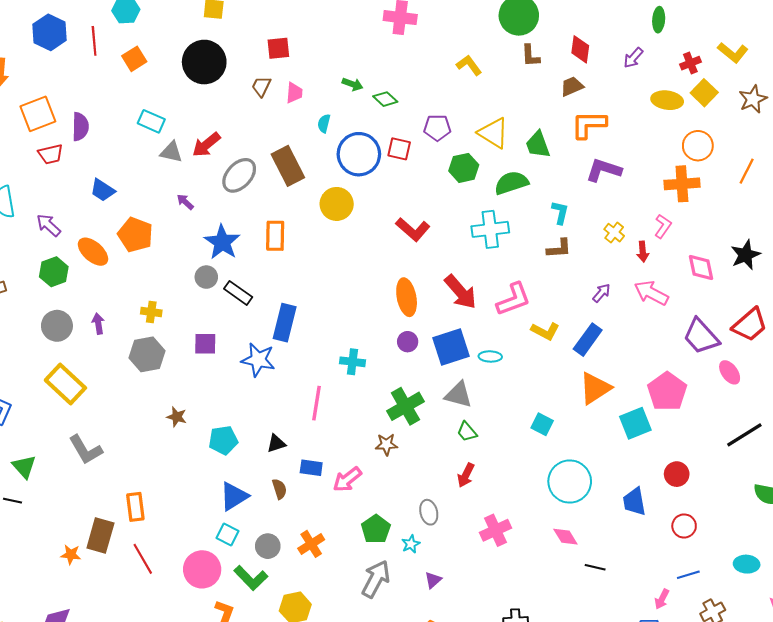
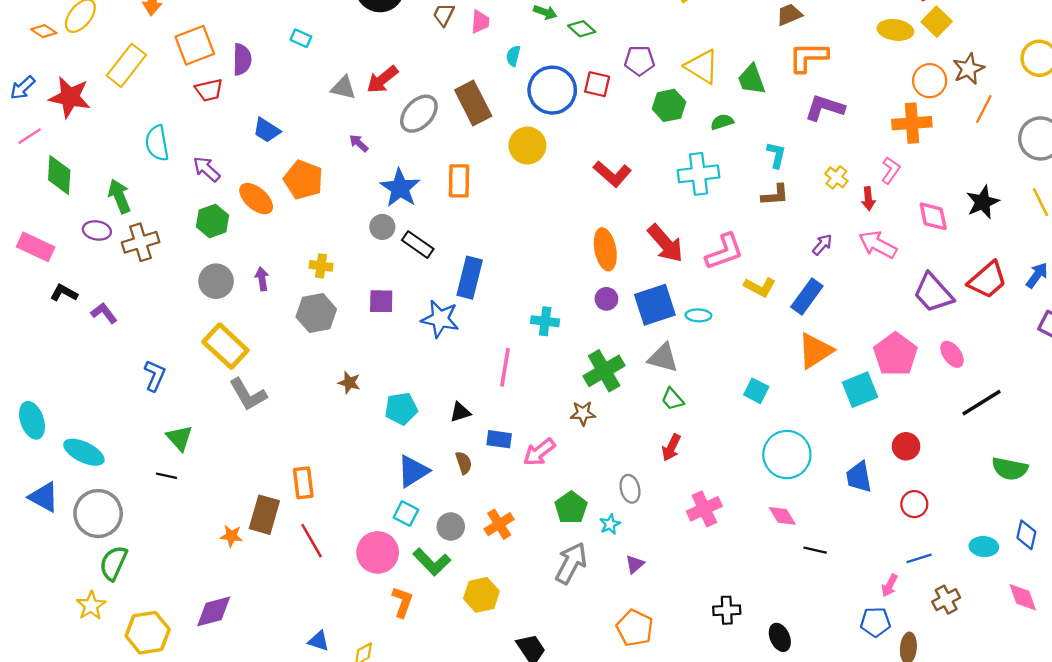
brown star: (753, 99) -> (969, 69), moved
cyan rectangle: (151, 121) -> (301, 38), moved, size x0.7
green semicircle: (511, 183) -> (722, 122), size x0.6
pink ellipse: (730, 372) -> (952, 354), moved
gray L-shape: (86, 450) -> (248, 394), moved

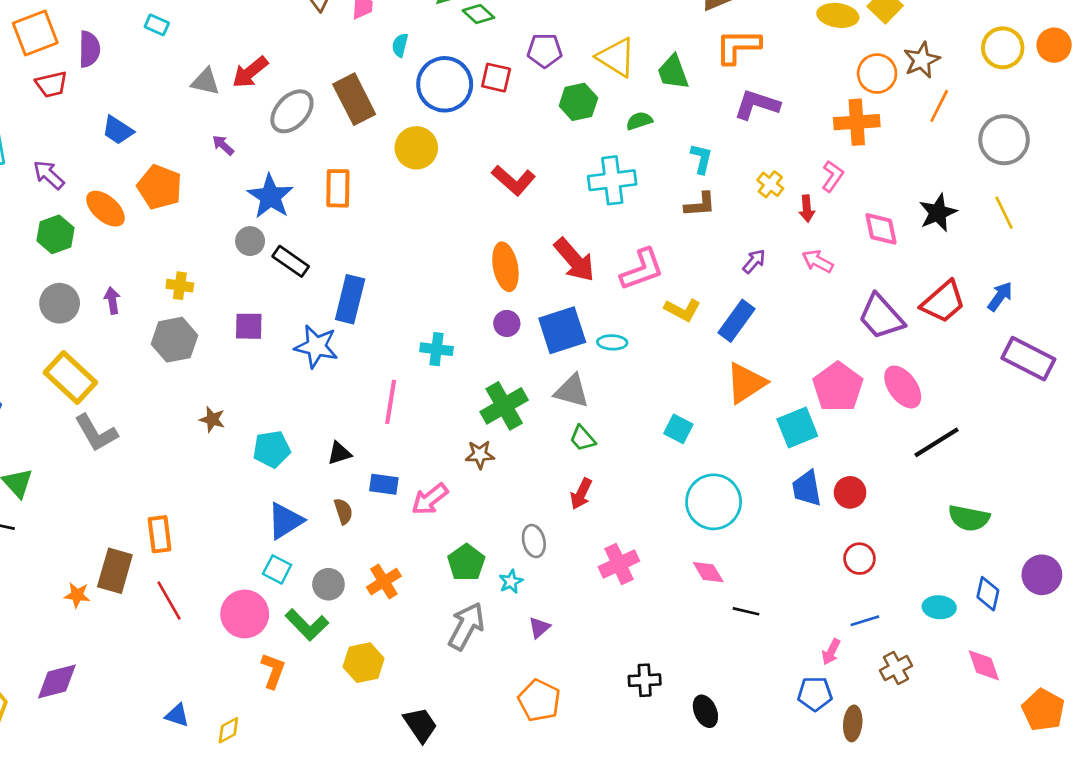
pink arrow: (878, 245) -> (818, 261), size x0.7
pink ellipse: (952, 354) -> (903, 387), size x1.4
blue trapezoid: (859, 477) -> (807, 488), moved

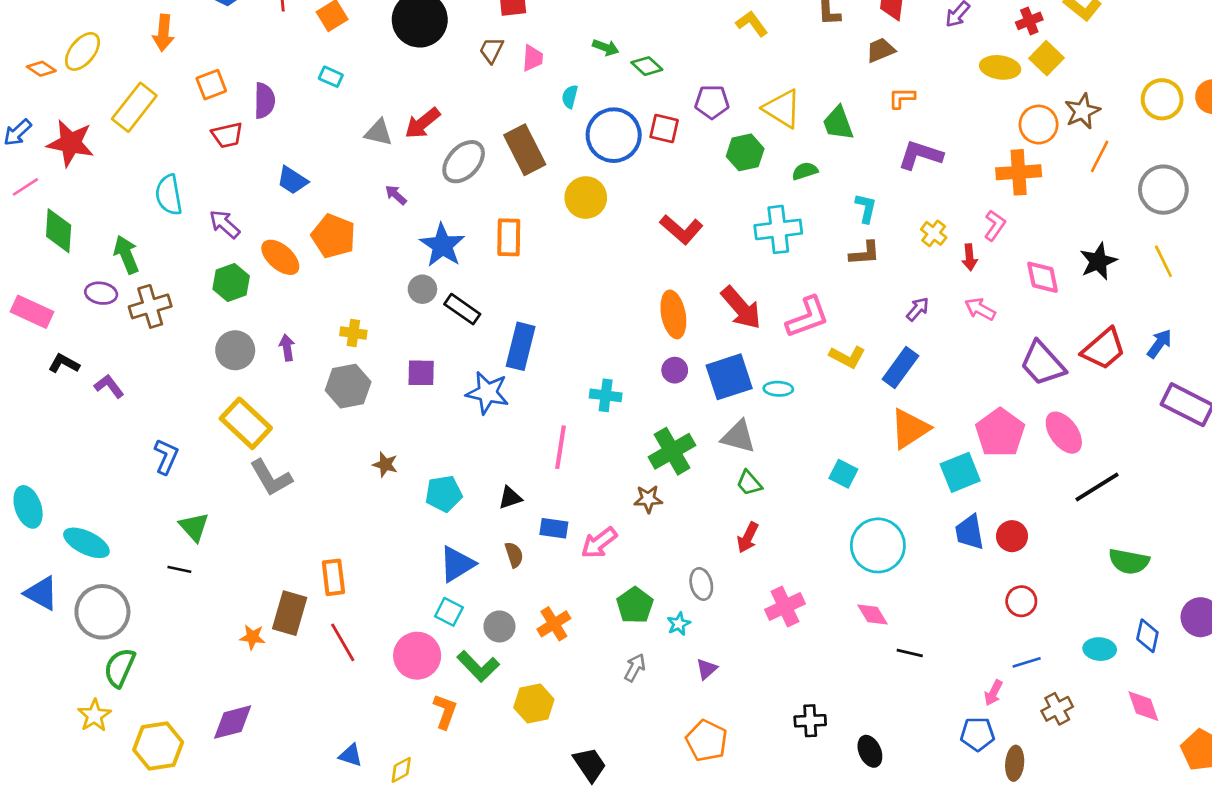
orange square: (35, 33) -> (211, 85), size x0.7
orange L-shape: (738, 46) -> (902, 98), size x0.6
gray arrow: (466, 626) -> (635, 668), size x0.6

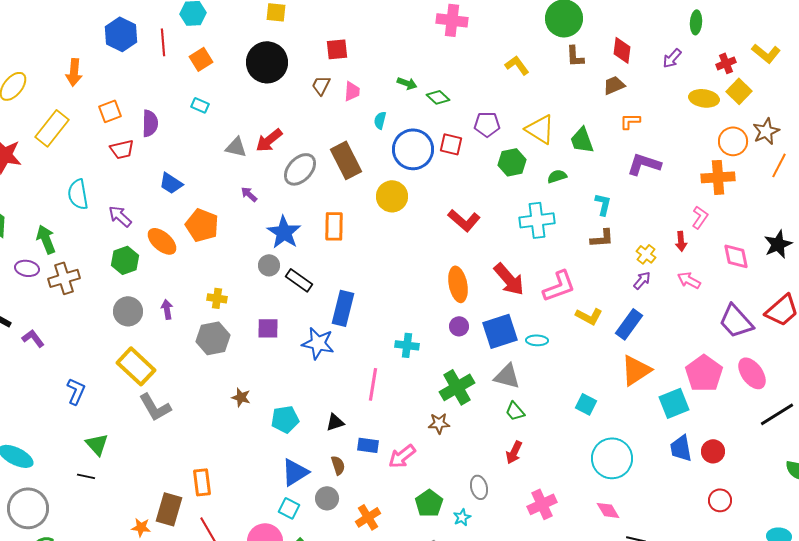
yellow cross: (934, 233) -> (646, 254), moved
gray circle: (499, 626) -> (327, 498), moved

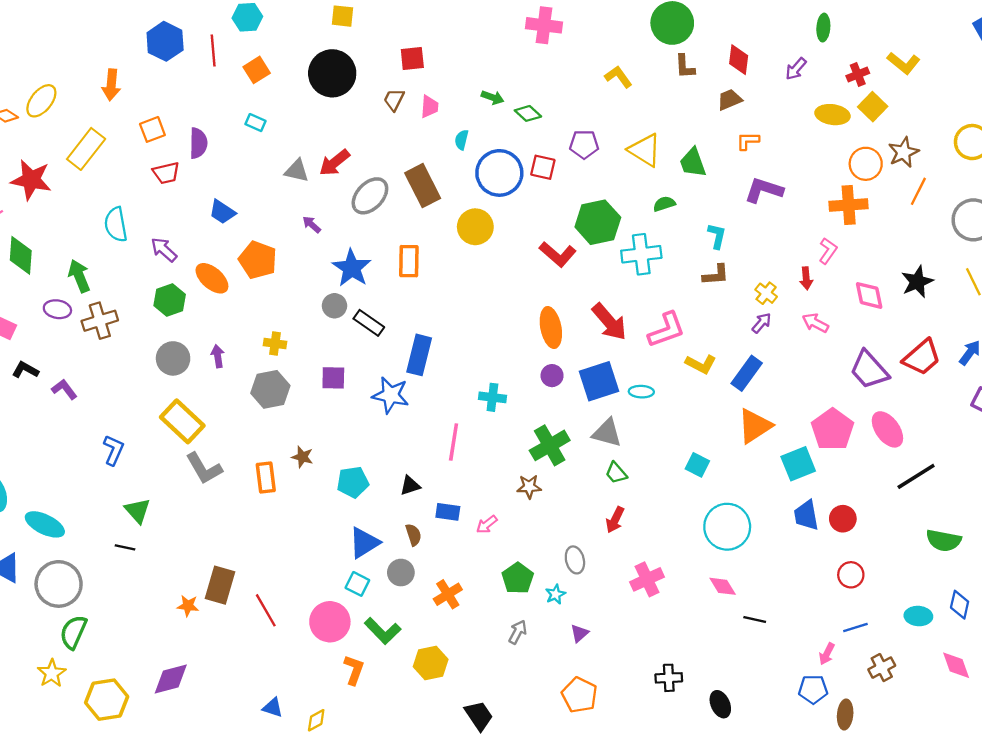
green hexagon: (512, 162) -> (598, 222), moved, size x1.4
pink arrow: (402, 456) -> (487, 524), size x0.7
orange rectangle: (202, 482) -> (266, 477), moved

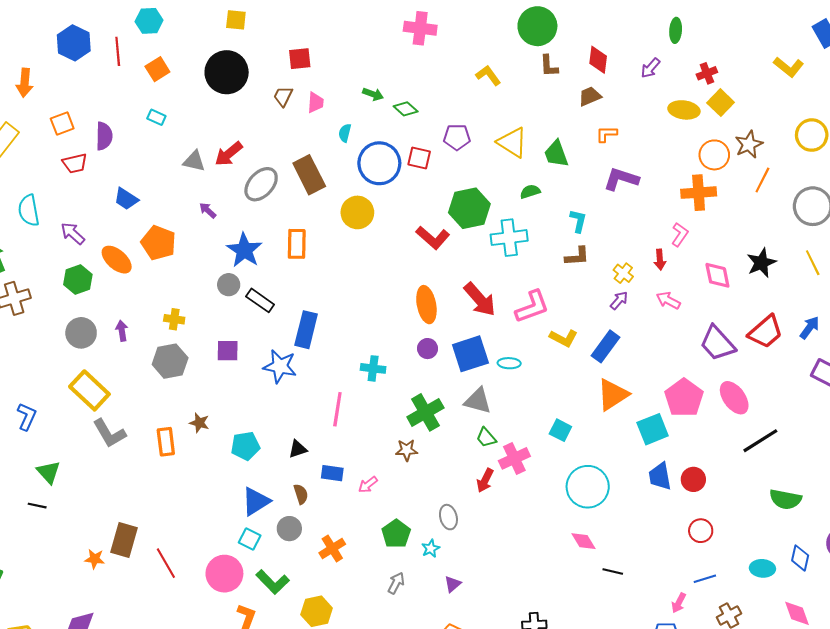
yellow L-shape: (903, 63) -> (789, 67), moved
pink cross: (647, 579) -> (514, 458), moved

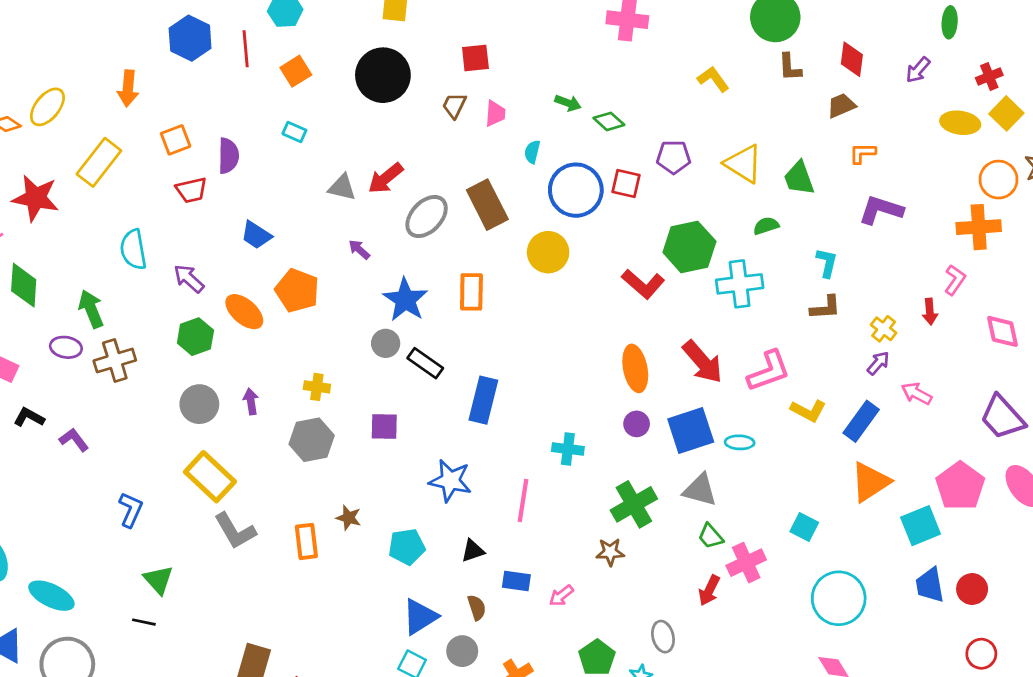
pink arrow: (668, 300) -> (917, 394), moved
blue star: (280, 366) -> (450, 481), moved

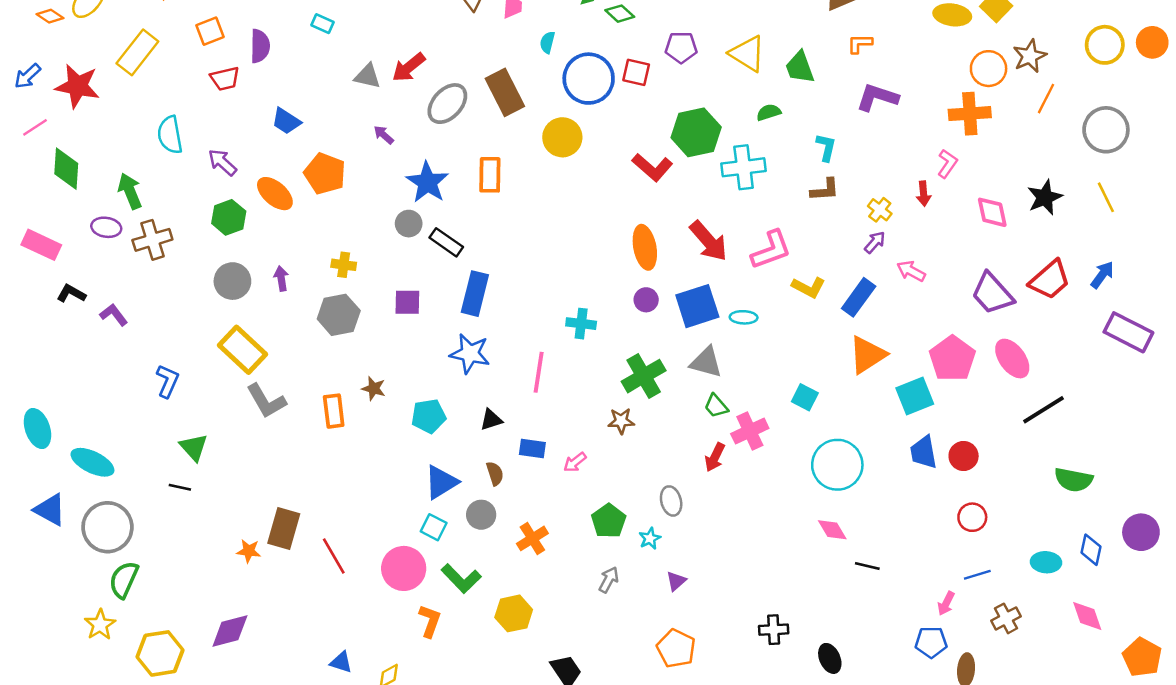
blue rectangle: (483, 400) -> (475, 294), moved

